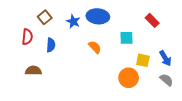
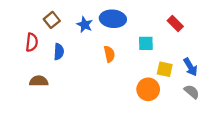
orange semicircle: (95, 47) -> (109, 54), turned 32

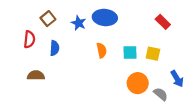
cyan square: (146, 43) -> (130, 53), moved
blue arrow: (190, 67) -> (177, 79), moved
yellow square: (165, 69) -> (153, 54), moved
gray semicircle: (192, 92) -> (161, 94), moved

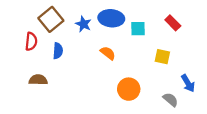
brown square: (48, 19) -> (51, 19), size x1.5
orange semicircle: (102, 50) -> (108, 53), turned -40
cyan square: (130, 53) -> (138, 29), moved
orange circle: (138, 83) -> (129, 89), moved

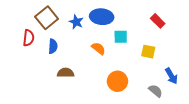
cyan square: (138, 29) -> (121, 37), moved
brown semicircle: (38, 80) -> (66, 73), moved

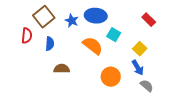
cyan square: (121, 37) -> (114, 35), turned 32
orange semicircle: (98, 48) -> (93, 46), size x1.5
yellow square: (148, 52) -> (140, 49), turned 32
blue arrow: (171, 76) -> (138, 68), moved

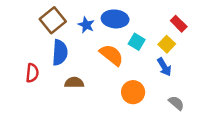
red semicircle: (27, 36) -> (32, 73), moved
blue semicircle: (50, 44) -> (60, 53), size x1.5
yellow square: (140, 49) -> (167, 44), moved
blue arrow: (138, 68) -> (164, 67), moved

